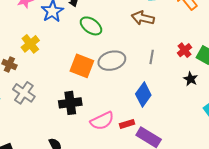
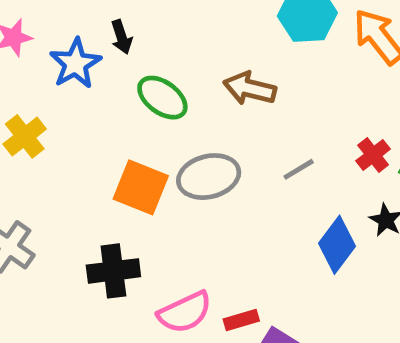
brown arrow: (143, 18) -> (250, 88), moved
gray line: (152, 57) -> (299, 169), turned 48
blue diamond: (143, 95) -> (337, 245), moved

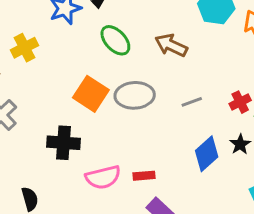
red rectangle: (241, 320) -> (144, 176), moved

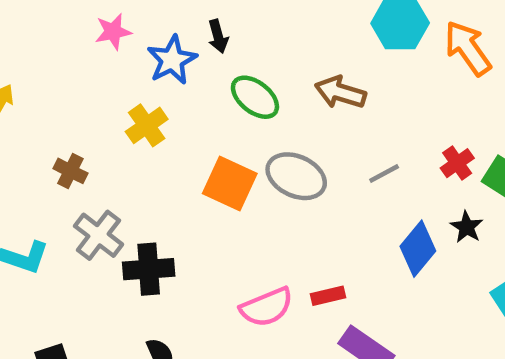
yellow cross: (25, 48) -> (147, 125), moved
gray ellipse: (135, 95) -> (296, 176), turned 36
black cross: (63, 143) -> (149, 269), moved

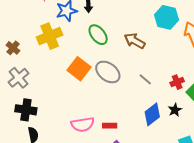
yellow cross: (147, 125) -> (50, 36), size x1.4
gray line: (384, 173) -> (145, 79), turned 56
black cross: (149, 269) -> (26, 110), moved

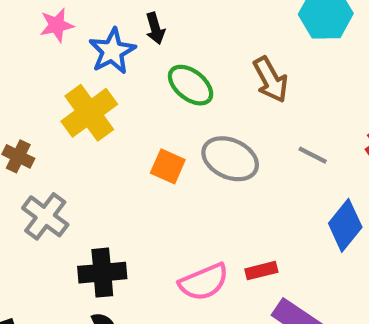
brown arrow: (135, 41) -> (271, 80), turned -135
orange square: (79, 69) -> (168, 166), size x0.7
black cross: (26, 110) -> (102, 273), moved

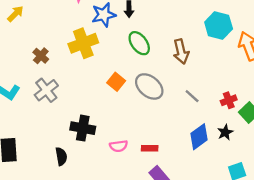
black cross: (102, 273) -> (83, 128), moved
pink semicircle: (204, 282) -> (119, 146), size x0.7

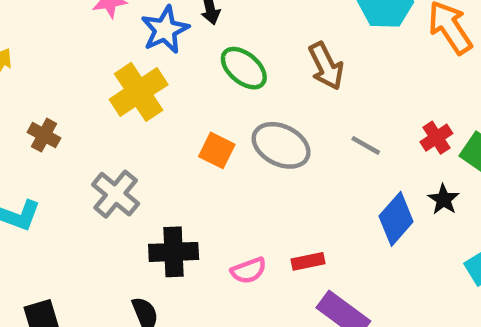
brown cross: (41, 56) -> (44, 135), moved
gray cross: (46, 90) -> (116, 194), moved

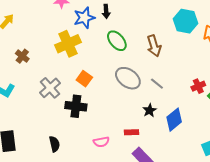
gray line: (366, 145) -> (157, 84), moved
orange square: (217, 150) -> (84, 79), moved
black star: (444, 199) -> (150, 110), moved
black cross: (174, 252) -> (76, 106), moved
pink semicircle: (249, 271) -> (101, 142), moved

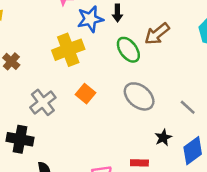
brown arrow: (154, 46) -> (157, 34), moved, turned 65
gray line: (157, 84) -> (188, 107), moved
black cross: (76, 106) -> (20, 139), moved

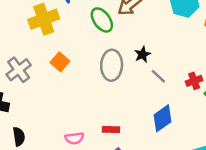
gray ellipse: (139, 96) -> (112, 65), turned 52
black star: (163, 138) -> (142, 54), moved

